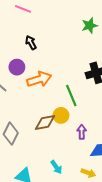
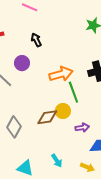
orange arrow: (39, 79) -> (61, 74), moved
purple arrow: (82, 132) -> (82, 128), turned 80

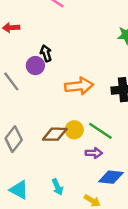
black arrow: (36, 40) -> (46, 53), moved
green line: (73, 92) -> (100, 131), moved, turned -45

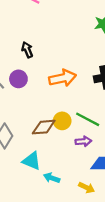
purple circle: (35, 66) -> (18, 79), moved
cyan arrow: (57, 187) -> (52, 178), turned 140
cyan triangle: (19, 190) -> (32, 161), moved

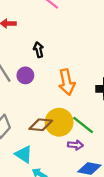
orange arrow: (62, 78) -> (67, 82), turned 80
yellow circle: (62, 121) -> (59, 122), size x1.6

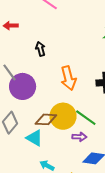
purple circle: (25, 75) -> (23, 86), moved, size x1.6
cyan triangle: (24, 154) -> (34, 138), moved

